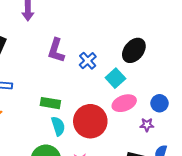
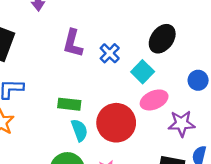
blue circle: (159, 103) -> (198, 80), moved
purple star: (147, 125) -> (182, 124), size x1.6

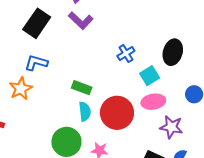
black ellipse: (162, 39) -> (173, 52), turned -35
purple L-shape: (73, 43) -> (81, 21), moved, turned -75

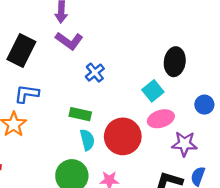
blue cross: (126, 53) -> (95, 73), moved

